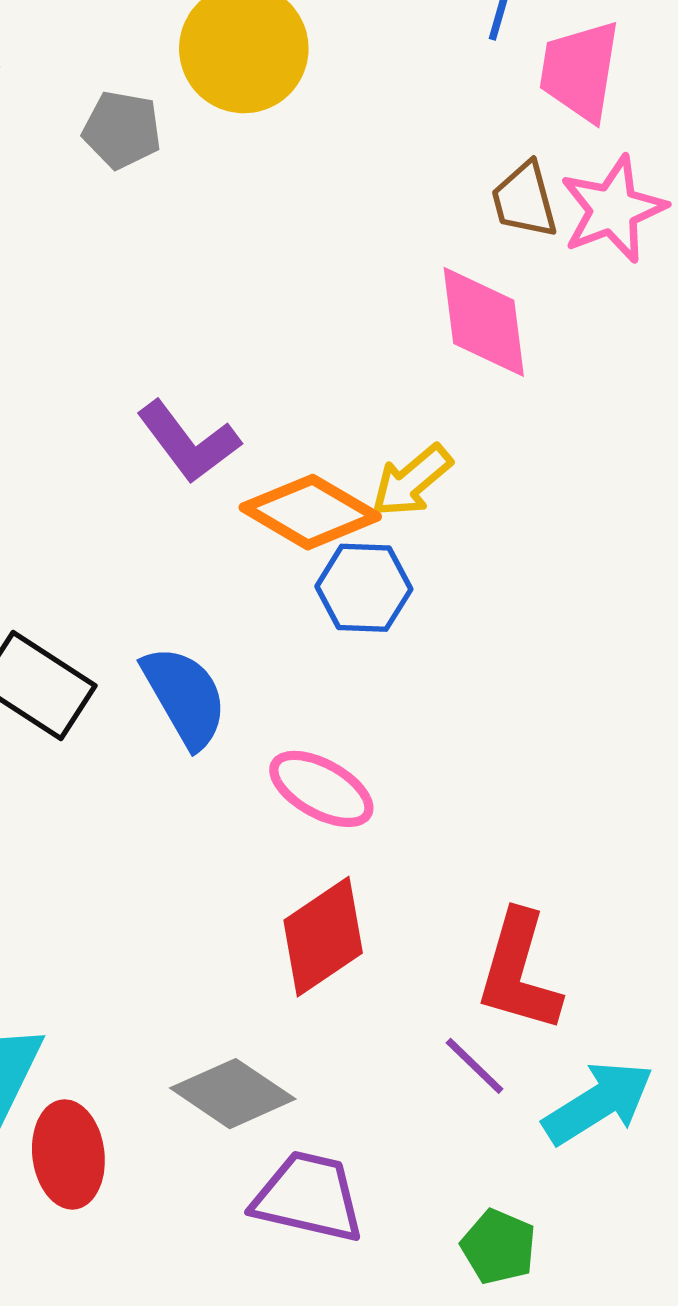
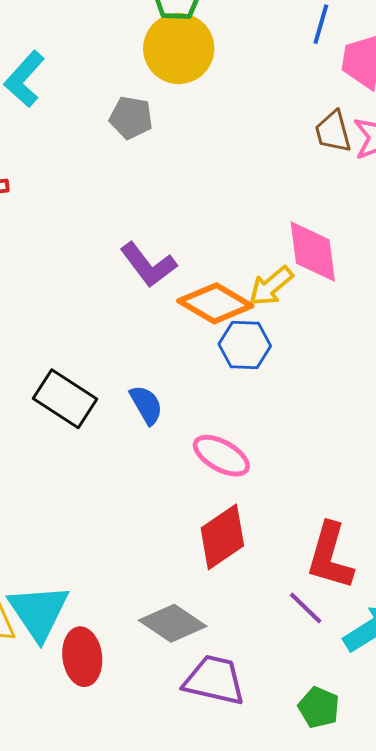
gray pentagon: (122, 130) -> (131, 118), moved
pink diamond: (484, 322) -> (313, 252), moved
blue semicircle: (185, 697) -> (146, 405), size x0.7

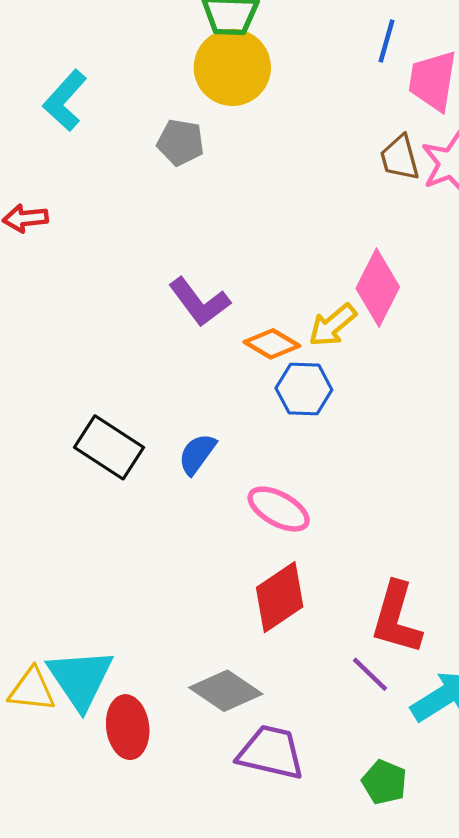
pink diamond: (313, 252) -> (378, 288), turned 34
orange diamond: (215, 303) -> (272, 344), size x0.7
blue semicircle: (146, 405) -> (197, 454), turned -114

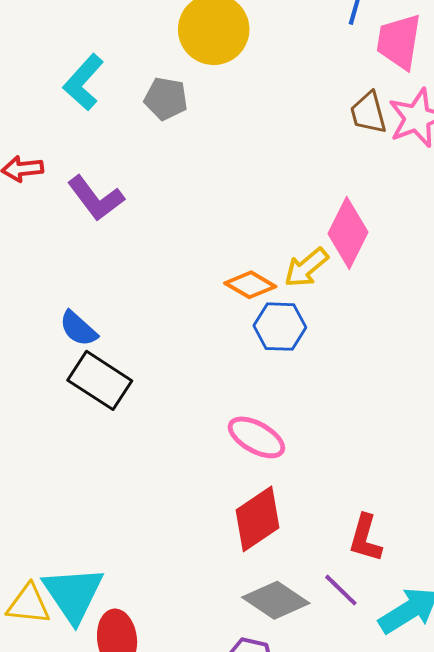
cyan L-shape: (65, 100) -> (83, 82), moved
purple L-shape: (199, 302) -> (96, 198), moved
blue semicircle: (197, 454) -> (78, 329), moved, turned -84
red L-shape: (396, 618) -> (365, 538), size x0.7
gray diamond: (226, 691) -> (276, 600), moved

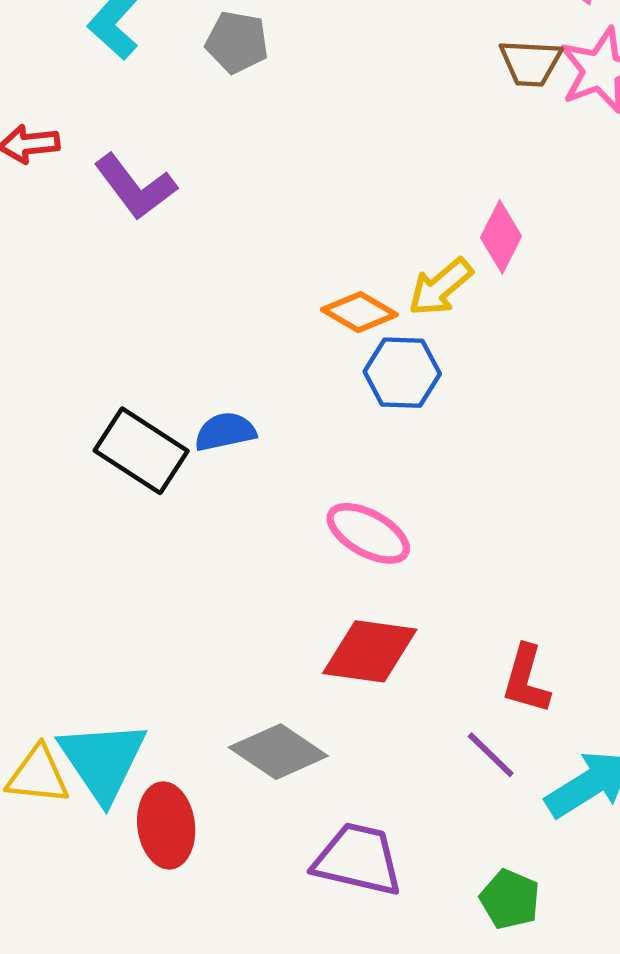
brown trapezoid: (368, 113) -> (531, 63), turned -72
pink diamond: (348, 233) -> (501, 237), size x0.7
blue semicircle: (78, 329) -> (225, 432), moved, turned 126
red diamond: (257, 519) -> (370, 651), turned 42
gray diamond: (276, 600) -> (278, 752), moved

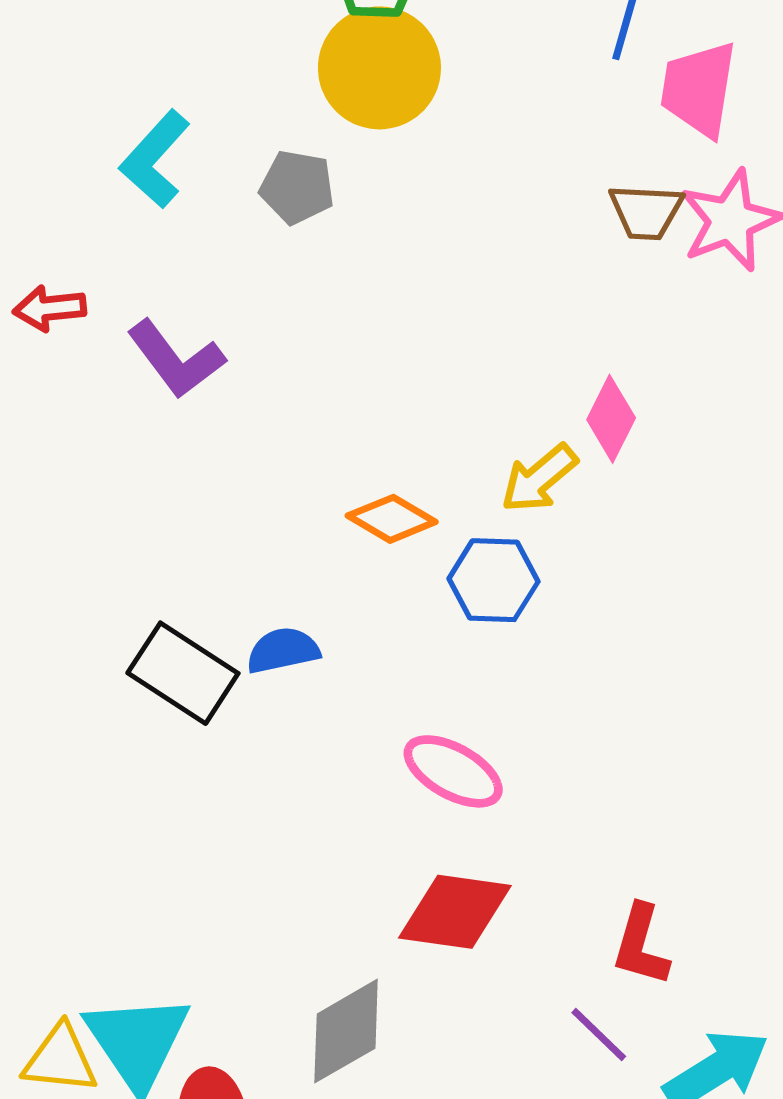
orange diamond: (359, 312) -> (392, 519), moved
gray diamond: (278, 752) -> (346, 1031), turned -64

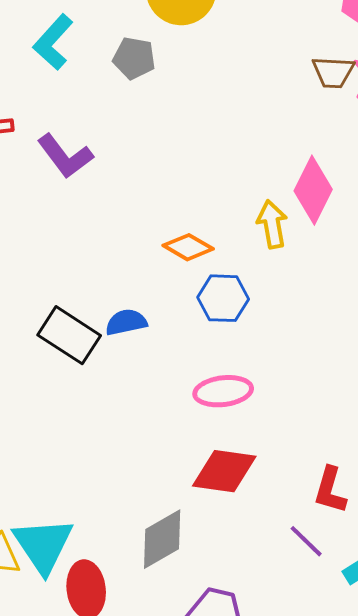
pink diamond: (611, 419) -> (313, 190), size x1.4
yellow arrow: (539, 478) -> (272, 224), turned 120
blue hexagon: (493, 580) -> (223, 298), moved
pink ellipse: (453, 771) -> (223, 391), turned -36

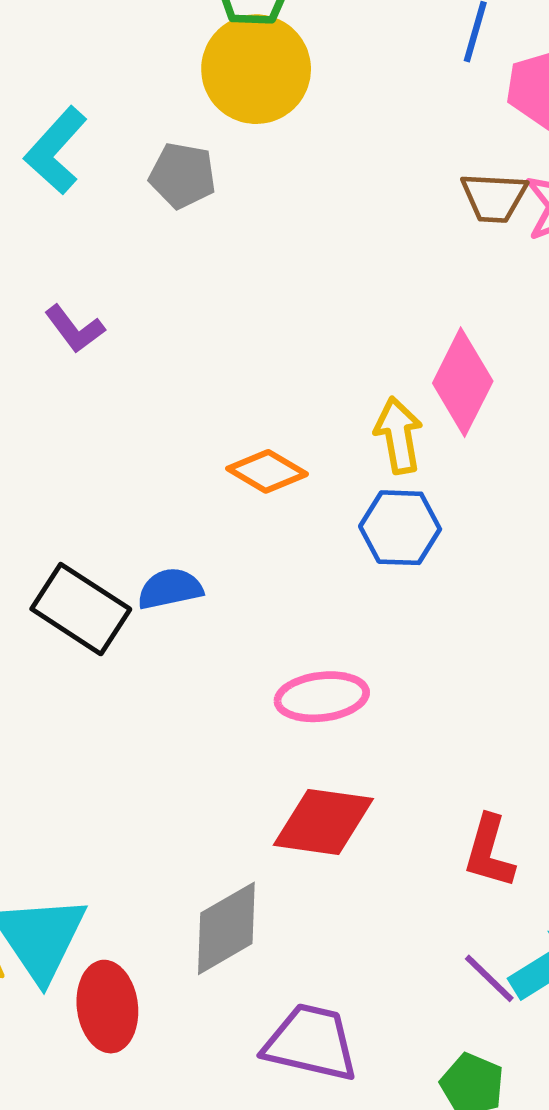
purple L-shape: (65, 156) -> (75, 329), size x0.7
blue hexagon: (223, 298) -> (400, 528), moved
purple line: (306, 541) -> (489, 978), moved

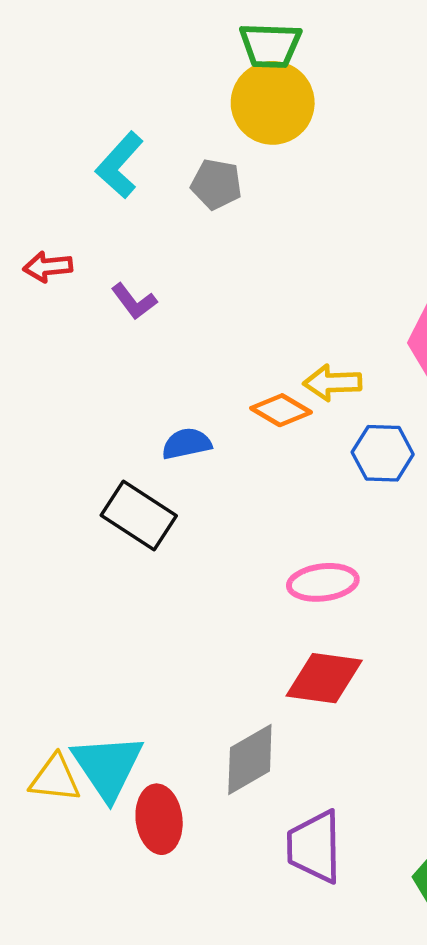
yellow arrow: (398, 435) -> (332, 383), moved, turned -82
blue semicircle: (170, 589) -> (187, 444), moved
purple trapezoid: (311, 1043) -> (315, 847), turned -104

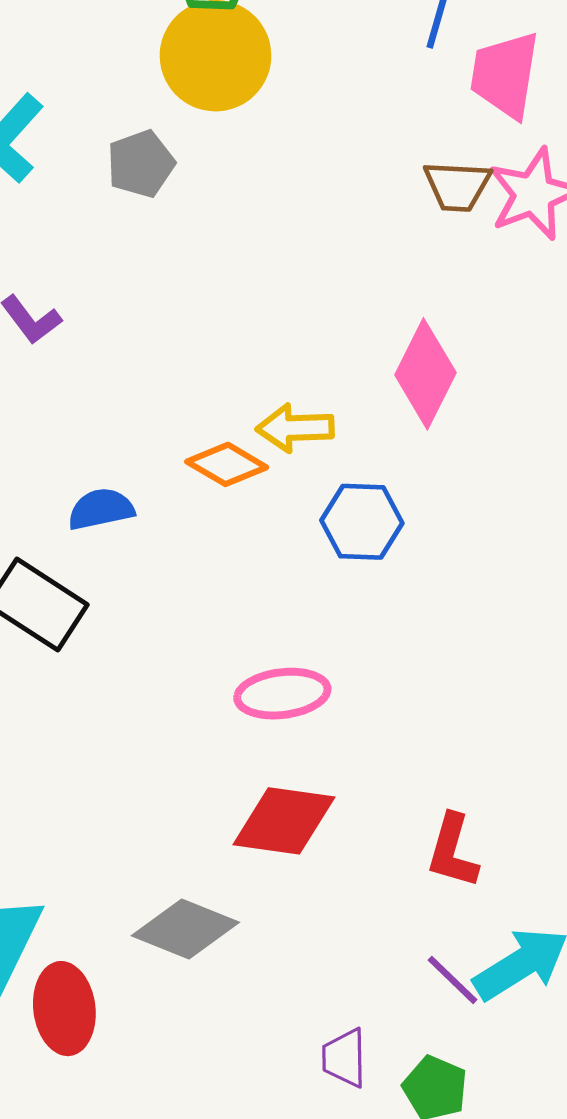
gray pentagon: (216, 184) -> (141, 164), turned -30
gray diamond: (250, 759) -> (185, 929), turned 52
purple trapezoid: (315, 847) -> (344, 1058), moved, size x0.6

